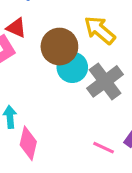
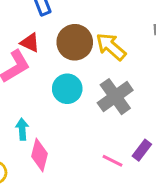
brown circle: (59, 47) -> (75, 42), moved
cyan circle: (72, 67) -> (67, 89), moved

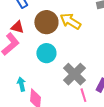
gray cross: (115, 97) -> (74, 74), moved
pink line: (113, 161) -> (83, 95), turned 56

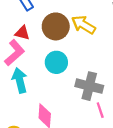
gray cross: (74, 74) -> (89, 86), turned -30
cyan arrow: (21, 84) -> (20, 80), moved, size x1.5

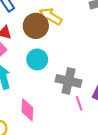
yellow arrow: (83, 25) -> (51, 17), moved

